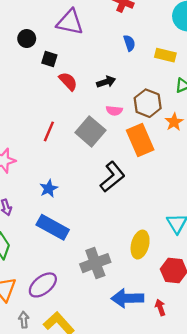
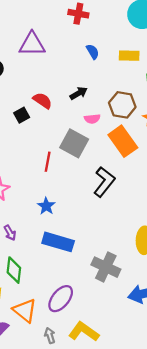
black square: (49, 59) -> (22, 115), moved, turned -35
red line: (49, 131) -> (48, 162), moved
gray cross: (95, 263) -> (106, 267), turned -32

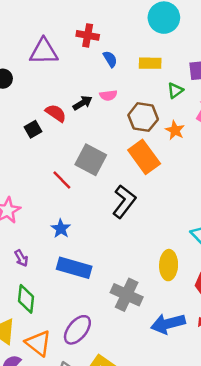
red cross: (78, 14) -> (88, 35), moved
black arrow: (79, 93) -> (83, 103), moved
pink semicircle: (92, 119) -> (108, 95), moved
red line: (48, 162) -> (62, 180), turned -54

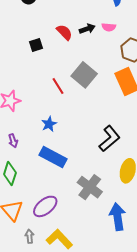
black square: (33, 129) -> (36, 45), moved
black L-shape: (124, 202) -> (110, 139), moved
blue arrow: (168, 324) -> (118, 217), turned 84

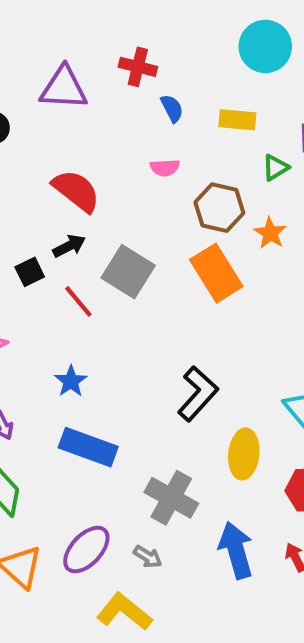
black arrow: (87, 29) -> (69, 246), moved
red semicircle: (64, 32) -> (76, 191), size x1.4
black square: (36, 45) -> (30, 272), moved
gray arrow: (29, 236) -> (148, 557), moved, turned 136

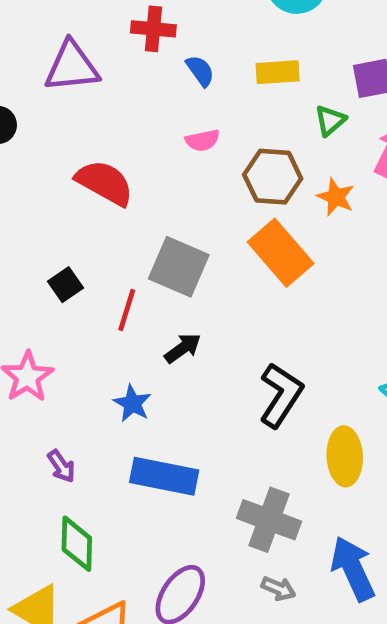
black arrow: (69, 246) -> (183, 348), moved
red line: (78, 301) -> (127, 310), turned 66
gray arrow: (148, 557) -> (278, 588), moved

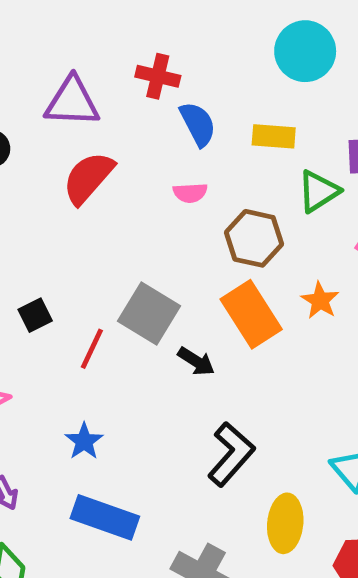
blue semicircle: (200, 71) -> (198, 124), size x1.4
green triangle: (330, 120) -> (318, 191), size x1.4
red semicircle: (105, 183) -> (88, 178), moved, turned -86
orange star: (336, 197) -> (320, 300), moved
black arrow: (183, 348) -> (196, 361), moved, turned 60

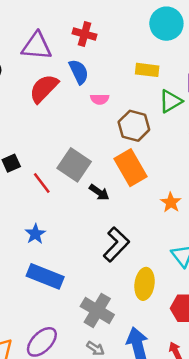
blue semicircle: (198, 124) -> (79, 72), moved
orange star: (320, 300) -> (171, 202), moved
red line: (92, 349) -> (42, 183), turned -65

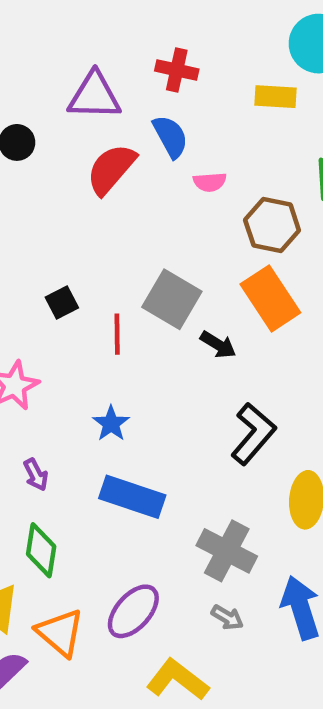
yellow rectangle: (147, 70) -> (276, 97), moved
red line: (42, 183) -> (117, 334), turned 40

